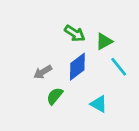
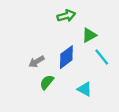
green arrow: (75, 33) -> (66, 16), moved, turned -48

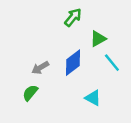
green arrow: (66, 16) -> (73, 17), turned -36
green semicircle: (47, 82) -> (30, 93), moved

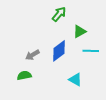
cyan line: (112, 63) -> (91, 51), turned -49
green semicircle: (30, 93) -> (24, 75), turned 40

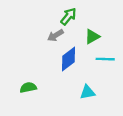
gray arrow: (32, 55) -> (55, 35), moved
cyan triangle: (75, 80) -> (87, 92), turned -40

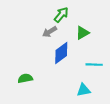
cyan line: (105, 59) -> (94, 65), moved
cyan triangle: (87, 92) -> (83, 90), moved

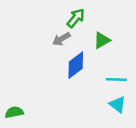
green semicircle: (25, 78) -> (14, 112), moved
cyan triangle: (83, 90) -> (118, 104), moved, turned 48

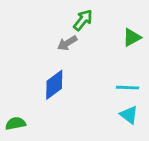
green triangle: (102, 40) -> (132, 37), moved
blue diamond: (76, 65) -> (54, 85), moved

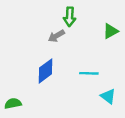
green arrow: (83, 20) -> (70, 17), turned 144
cyan line: (127, 88) -> (89, 73), moved

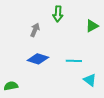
gray arrow: (56, 36) -> (35, 30), moved, turned 144
blue diamond: (46, 71) -> (38, 59), turned 55

